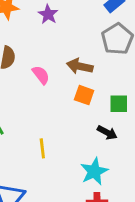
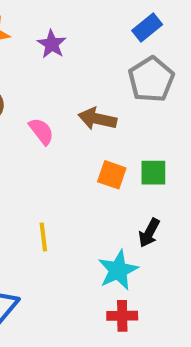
orange square: (84, 95) -> (112, 175), moved
black arrow: (107, 133) -> (149, 233), moved, turned 90

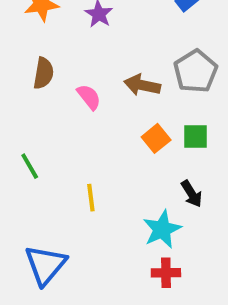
gray pentagon: (151, 79) -> (196, 71), moved
orange square: (112, 175) -> (156, 138), turned 32
black arrow: (149, 233) -> (192, 194), turned -60

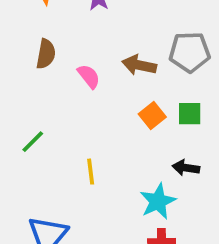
gray pentagon: (196, 71) -> (190, 52), turned 30
green line: (30, 166) -> (33, 142), turned 75
black arrow: (192, 194) -> (186, 168), turned 130

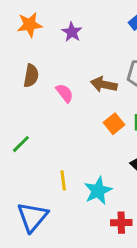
yellow line: (91, 172) -> (63, 180), moved
cyan star: (158, 201) -> (98, 191), moved

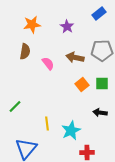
orange star: (30, 25) -> (32, 24), moved
purple star: (72, 32) -> (67, 26), moved
green line: (21, 144) -> (15, 106), moved

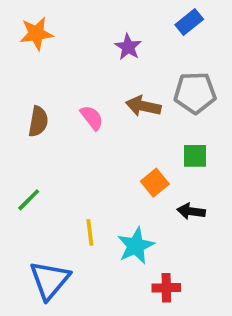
orange star: (32, 24) -> (36, 34), moved
brown semicircle: (25, 52) -> (38, 121), moved
orange square: (82, 84) -> (155, 183), moved

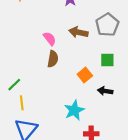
gray pentagon: (195, 93) -> (107, 25), turned -30
brown semicircle: (38, 121) -> (53, 59), moved
yellow line: (90, 232) -> (22, 103), moved

